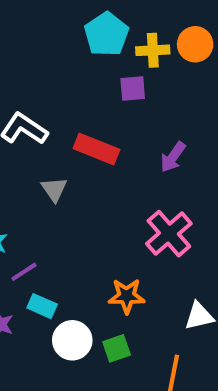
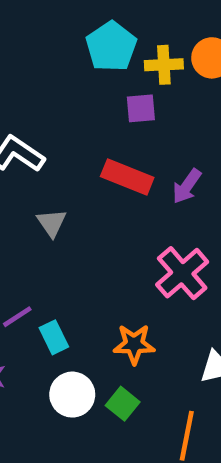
red rectangle: (96, 149) -> (127, 177), moved
cyan rectangle: (42, 306) -> (54, 337), moved, turned 40
green square: (117, 348) -> (123, 404), turned -32

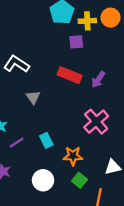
cyan rectangle: (54, 337) -> (46, 140), moved
green square: (123, 404) -> (80, 180), moved

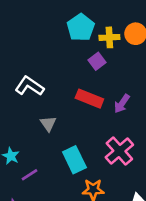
purple square: (76, 42) -> (97, 61), turned -32
cyan rectangle: (46, 140) -> (74, 160), moved, size x1.5

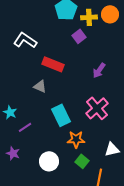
white L-shape: (30, 86) -> (25, 40), moved
red rectangle: (89, 99) -> (53, 64), moved
gray triangle: (48, 124) -> (40, 86), turned -32

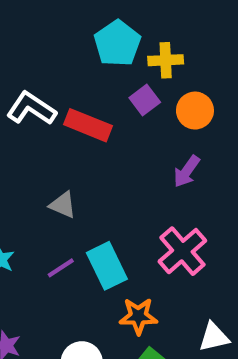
orange circle: (110, 14) -> (195, 111), moved
red rectangle: (53, 64) -> (88, 125), moved
purple line: (25, 127) -> (61, 268), moved

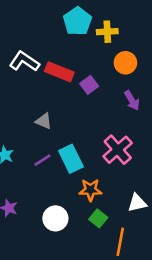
purple square: (145, 100) -> (89, 85), moved
purple arrow: (187, 171) -> (132, 100), moved, turned -66

